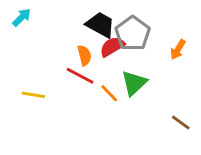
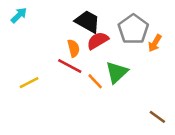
gray pentagon: (133, 33) -> (133, 29), moved
yellow line: (33, 95) -> (29, 83), turned -36
brown line: (181, 123) -> (157, 117), moved

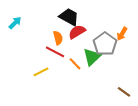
cyan arrow: (19, 15) -> (15, 23), moved
gray pentagon: (133, 29) -> (105, 44), moved
yellow line: (29, 83) -> (41, 72), moved

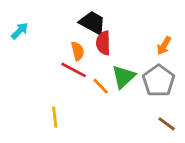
red semicircle: (77, 32) -> (103, 43), turned -60
gray pentagon: (105, 44) -> (159, 81), moved
yellow line: (41, 72) -> (55, 117), moved, turned -70

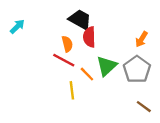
yellow line: (55, 117) -> (72, 90), moved

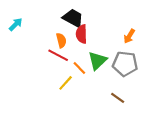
gray pentagon: (137, 69) -> (125, 64), turned -30
yellow line: (72, 90) -> (66, 83), turned 49
brown line: (144, 107) -> (118, 98), moved

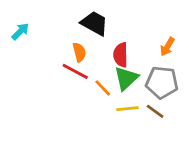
red semicircle: (82, 34) -> (121, 55), moved
yellow line: (66, 83) -> (128, 109), moved, turned 42
brown line: (118, 98) -> (155, 111), moved

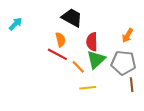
yellow line: (128, 109) -> (88, 88), moved
brown line: (155, 111) -> (132, 85), moved, turned 48

